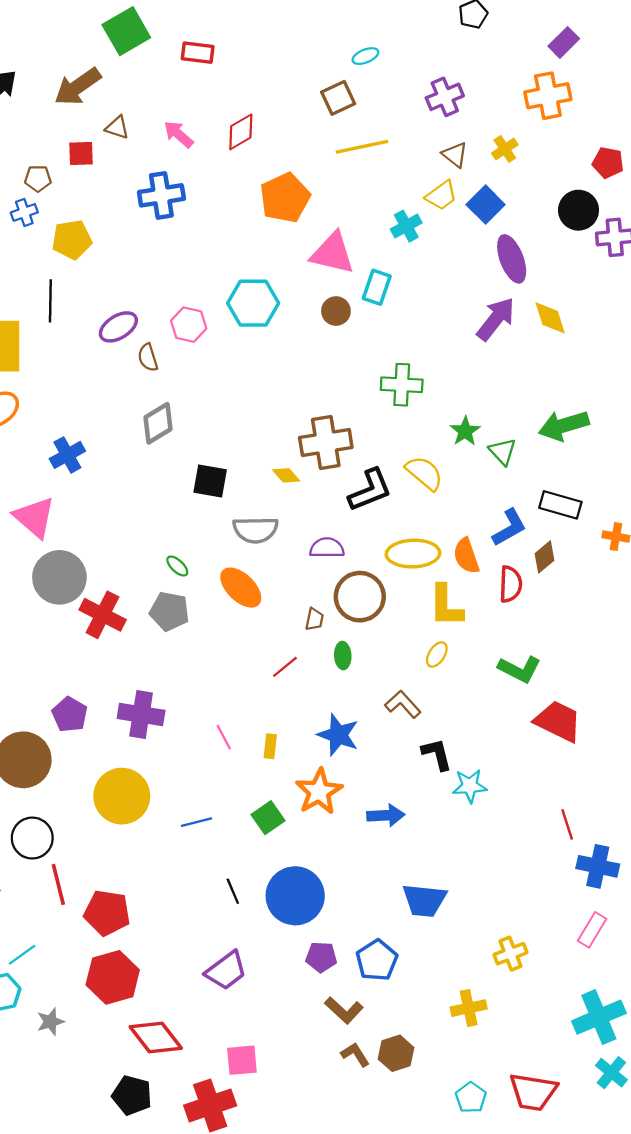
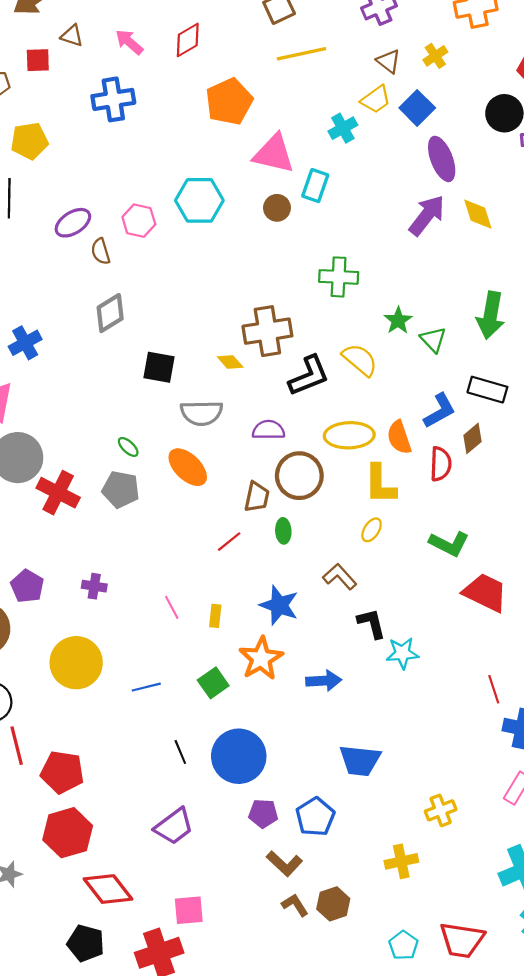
green arrow: (564, 425) -> (491, 315), turned -63
brown trapezoid: (314, 619) -> (257, 497), size x1.4
purple cross: (141, 714) -> (94, 586), size x0.6

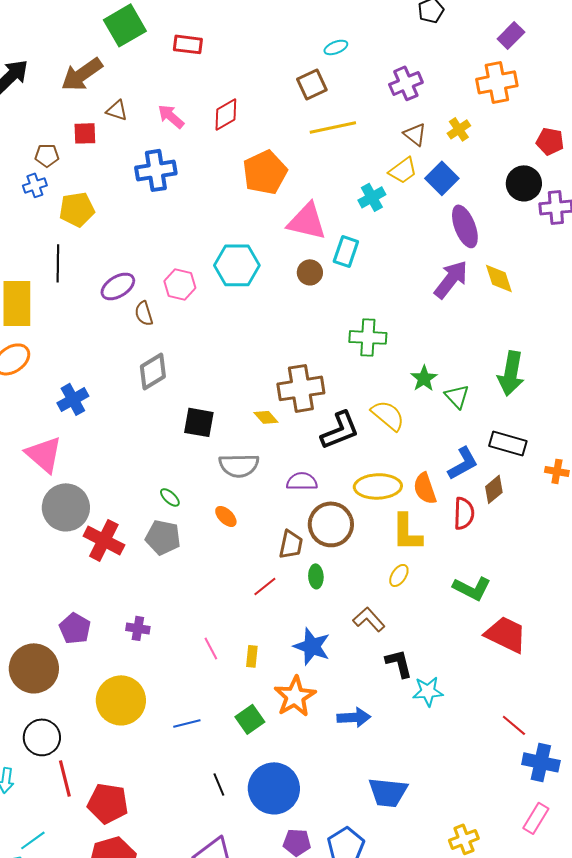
orange ellipse: (188, 467) -> (226, 516), size x0.6
red line: (494, 689) -> (514, 725), turned -32

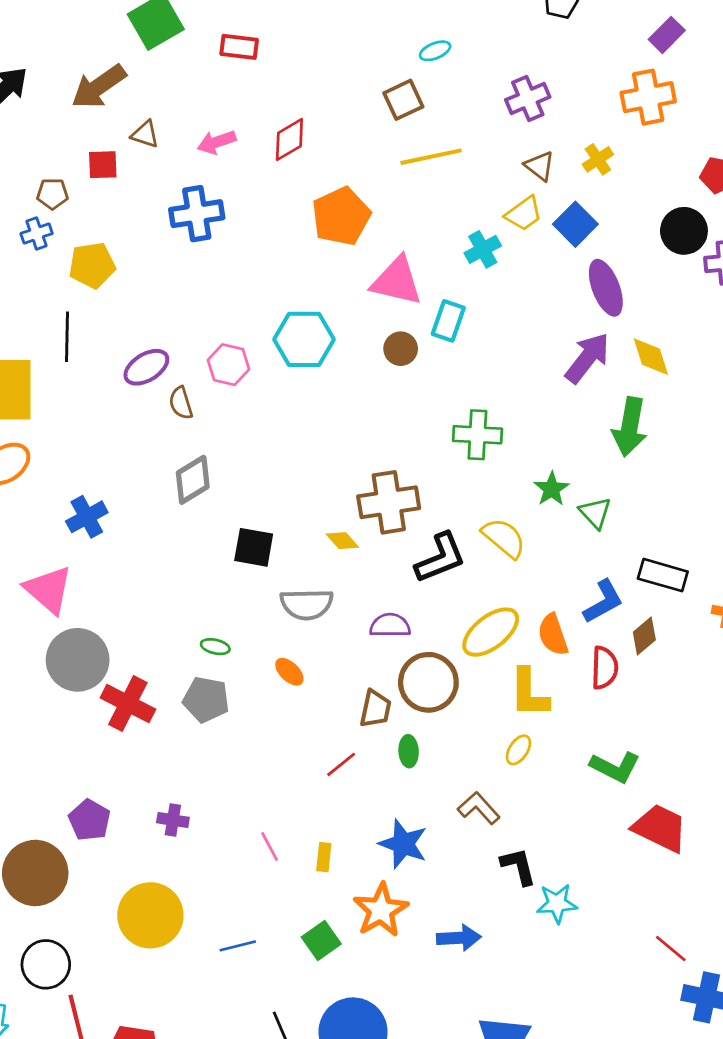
pink arrow: (171, 116) -> (217, 142), turned -60
green arrow: (511, 373) -> (630, 427), moved
yellow ellipse: (378, 486) -> (491, 632), turned -36
green ellipse: (170, 497) -> (215, 647), turned -30

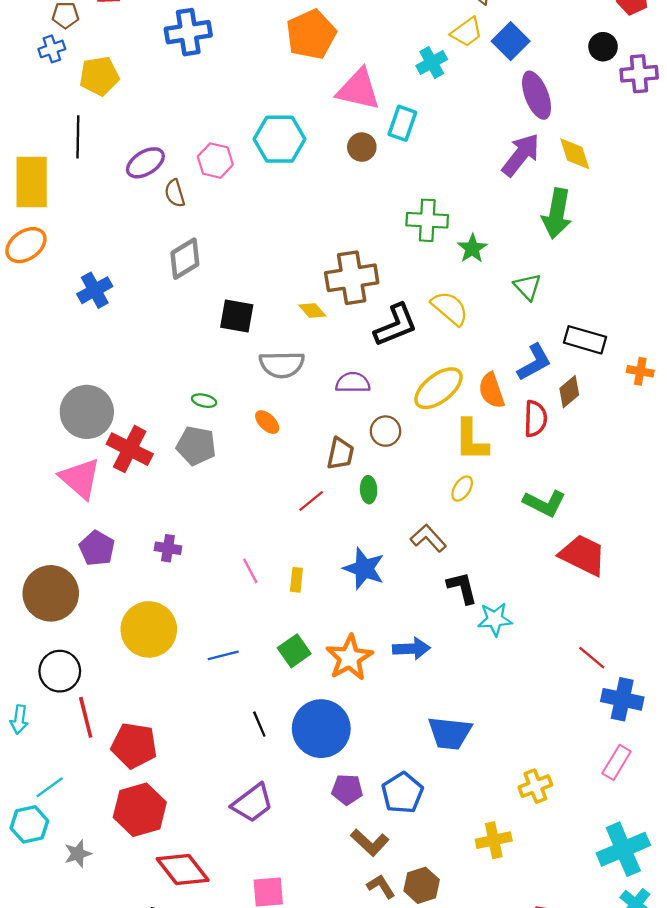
black circle: (684, 231) -> (603, 47), size x0.7
green star: (552, 489) -> (472, 248), moved
pink triangle: (48, 590) -> (80, 478), moved
brown circle: (428, 682) -> (385, 431), size x0.6
orange star: (381, 910) -> (349, 658), moved

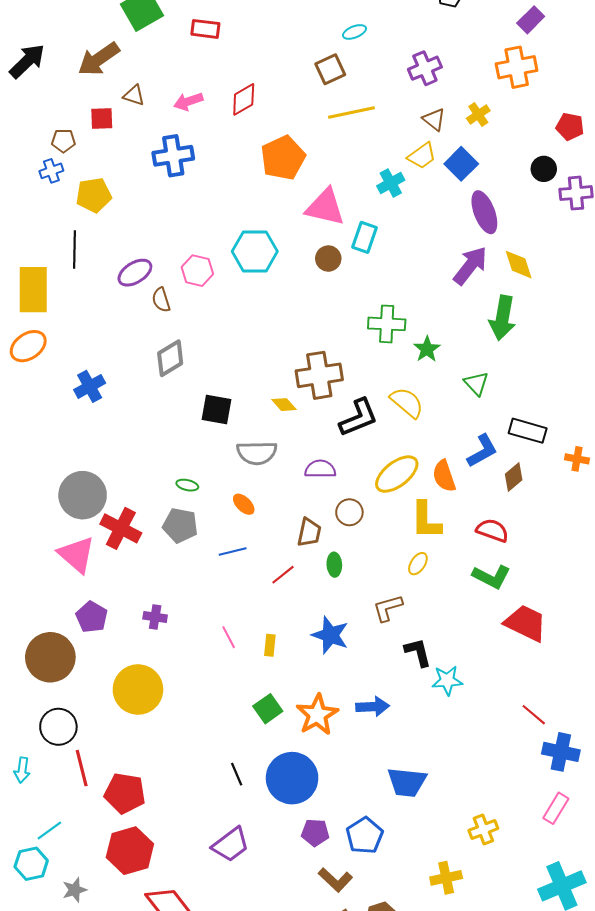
red semicircle: (535, 419) -> (492, 530), moved, turned -72
brown L-shape: (428, 538) -> (388, 608), turned -64
blue line: (223, 655) -> (233, 552), moved

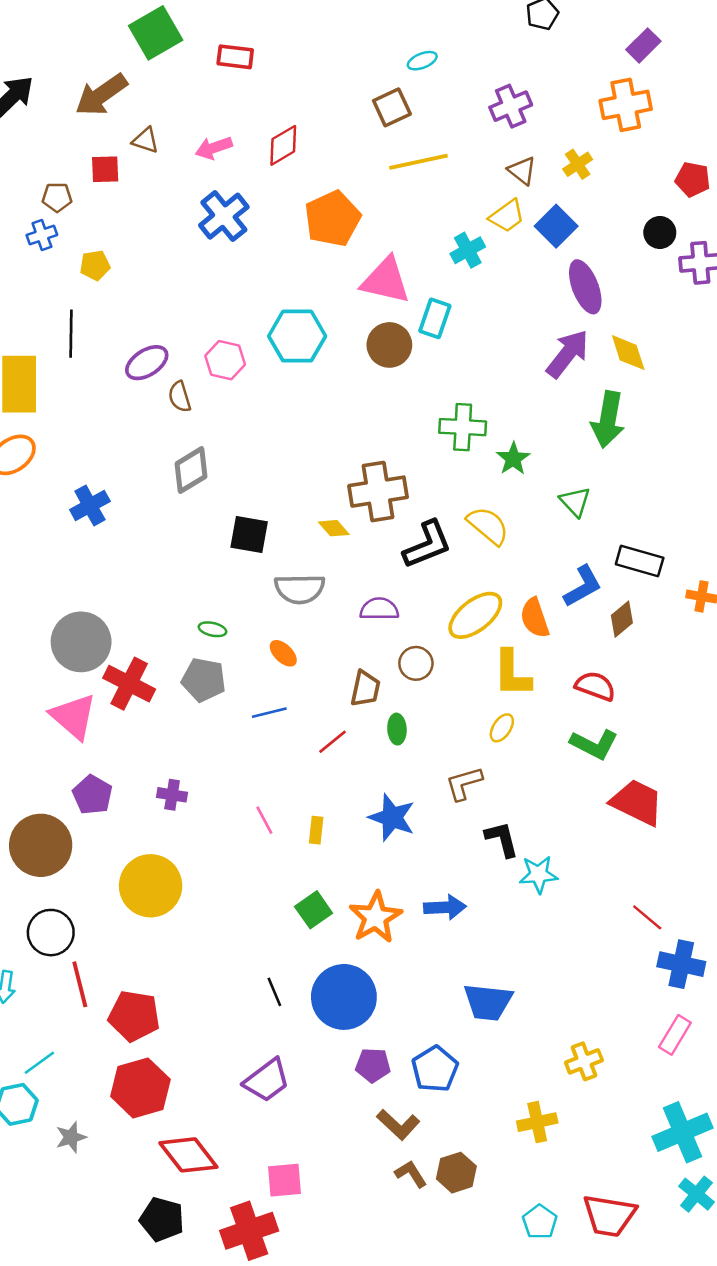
blue cross: (173, 156) -> (224, 216), moved, turned -30
yellow pentagon: (94, 195) -> (95, 265), size x0.7
brown circle: (328, 259) -> (389, 345), size x1.4

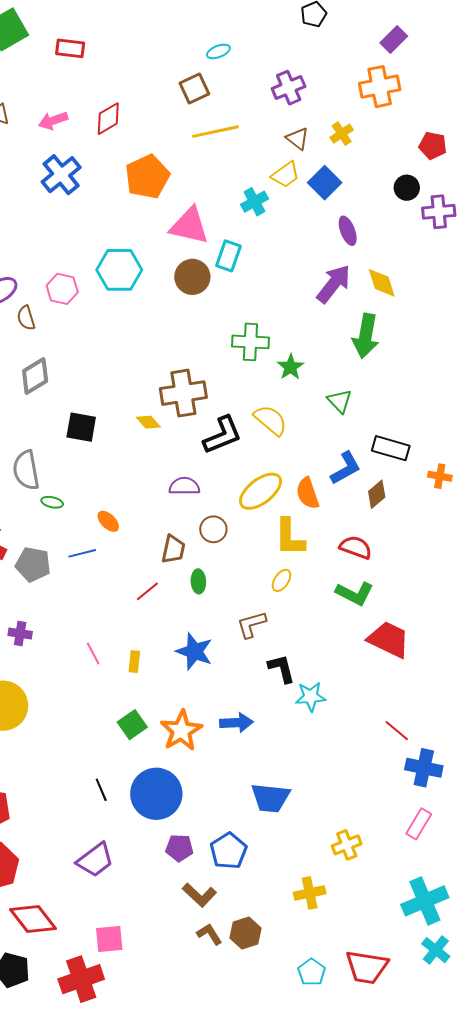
purple ellipse: (585, 287) -> (348, 231), size x0.7
gray semicircle: (300, 589) -> (26, 470), moved, turned 81
gray pentagon: (204, 680) -> (33, 564), moved
blue line: (269, 713) -> (82, 553), moved

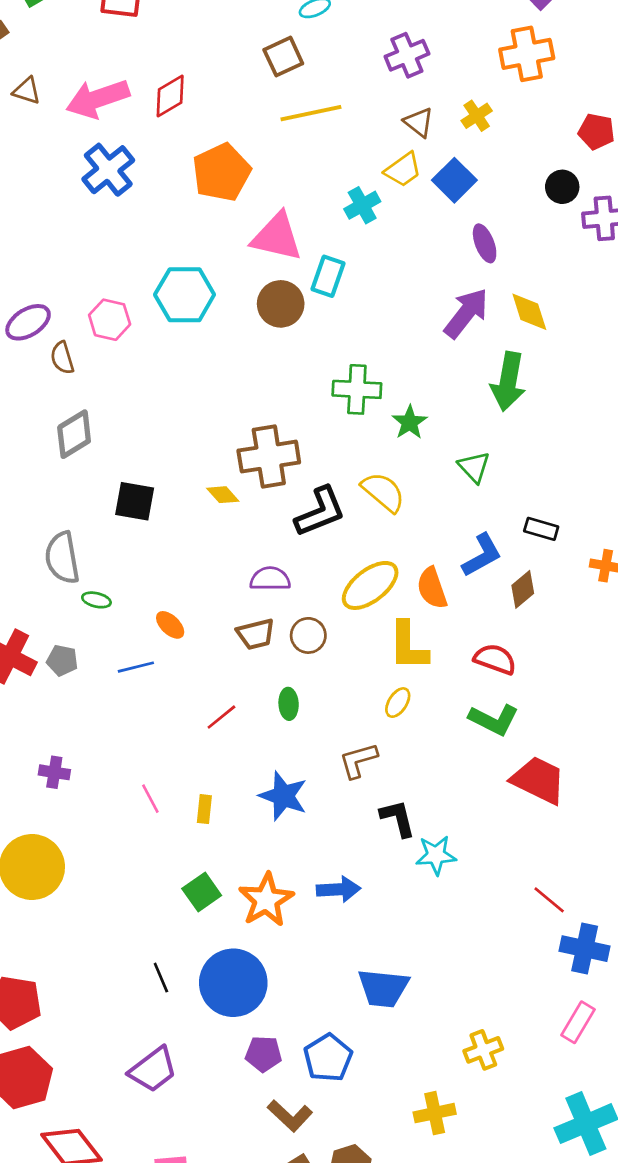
pink arrow: (53, 121) -> (98, 99), size x1.6
black rectangle: (391, 448) -> (541, 529), size x0.7
brown trapezoid: (173, 549) -> (256, 634), moved, turned 64
gray pentagon: (33, 564) -> (62, 660), moved, size x0.7

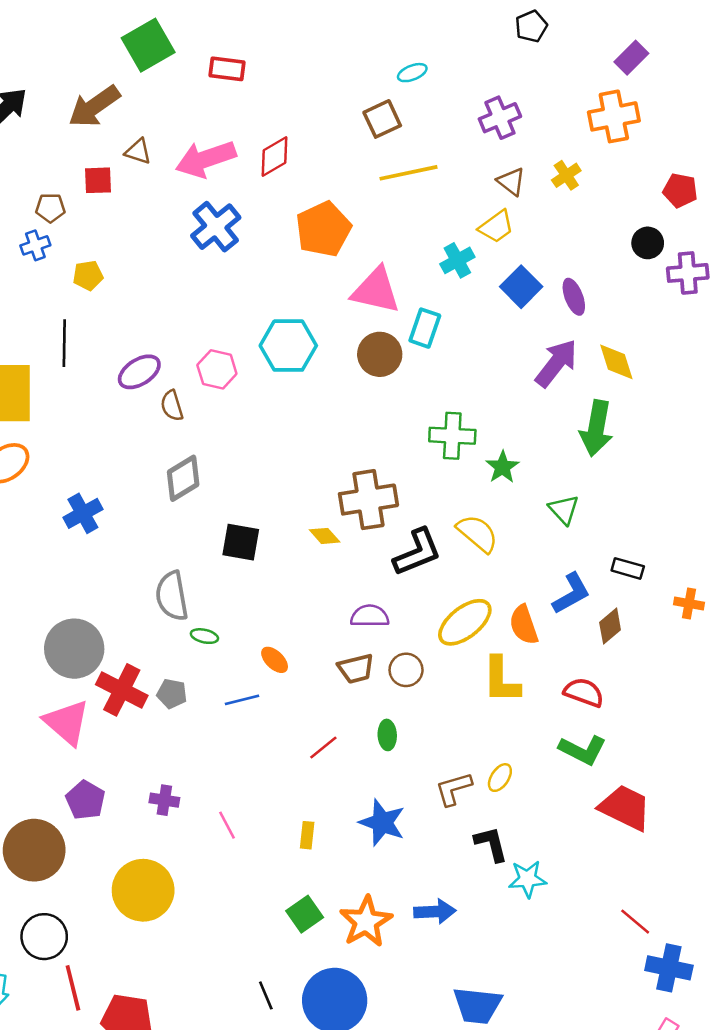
blue square: (454, 180) -> (521, 287), moved
yellow ellipse: (398, 703) -> (500, 778), moved
pink line: (150, 799) -> (227, 825), moved

